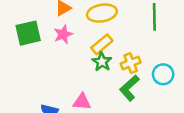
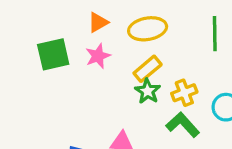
green L-shape: (129, 88) -> (183, 125), turned 90

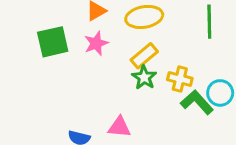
yellow cross: (184, 93) -> (180, 79), turned 35
green L-shape: (183, 125) -> (197, 102), moved

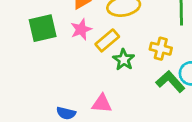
yellow rectangle: (144, 56) -> (107, 40), moved
yellow cross: (180, 79) -> (161, 49), moved

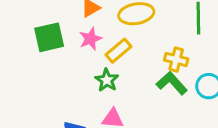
green star: (124, 60) -> (107, 80), moved
green L-shape: (170, 82) -> (172, 83), moved

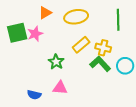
pink star: (90, 39) -> (35, 34), moved
yellow rectangle: (119, 51) -> (81, 45), moved

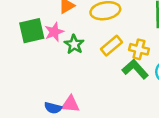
green star: (56, 62) -> (74, 44), moved
pink triangle: (60, 88) -> (70, 104), moved

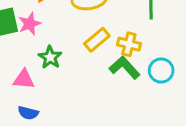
green star: (74, 44) -> (50, 57), moved
pink triangle: (70, 104) -> (24, 79), moved

